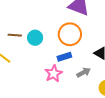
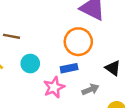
cyan circle: (35, 38) -> (30, 64), moved

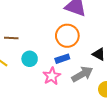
gray arrow: (90, 89) -> (82, 74), size x1.5

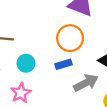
pink star: (52, 76) -> (21, 93), moved

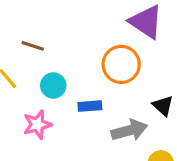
blue rectangle: (64, 64) -> (90, 106), moved

